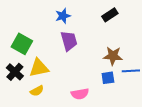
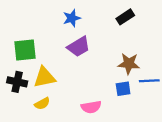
purple trapezoid: (69, 41) -> (79, 47), turned 75
green square: (22, 44) -> (25, 50), turned -35
black cross: (15, 72) -> (17, 82), turned -30

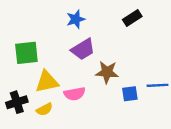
brown star: (129, 64) -> (107, 72), moved
black cross: (17, 82) -> (17, 102), moved, turned -30
pink semicircle: (91, 107) -> (75, 94), moved

